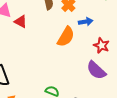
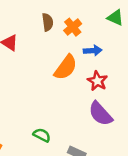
red star: (101, 45) -> (97, 81), moved

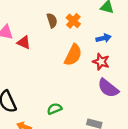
blue arrow: (93, 51) -> (104, 38), moved
green semicircle: (42, 135) -> (54, 109), moved, turned -40

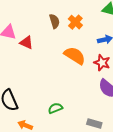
orange semicircle: (73, 55) -> (75, 56), turned -85

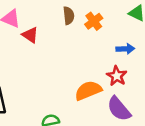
orange semicircle: (75, 56) -> (88, 91), moved, turned -65

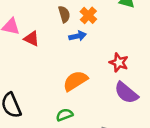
blue arrow: (125, 49) -> (78, 36), moved
orange semicircle: (88, 91) -> (75, 81), moved

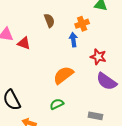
orange cross: (88, 15) -> (82, 24), moved, turned 32
blue arrow: (78, 36) -> (73, 40), moved, turned -80

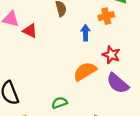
orange cross: (82, 24) -> (106, 16), moved
orange semicircle: (63, 75) -> (85, 71), moved

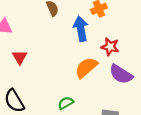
red triangle: (30, 31) -> (20, 57), moved, turned 42
blue arrow: (86, 33) -> (81, 29), size x1.5

